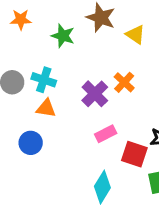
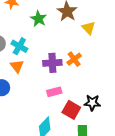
purple cross: (95, 94) -> (52, 63), turned 30
orange triangle: (46, 108) -> (17, 66), turned 32

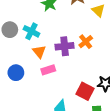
orange triangle: (17, 66) -> (39, 52), moved
pink rectangle: (54, 92) -> (48, 70), moved

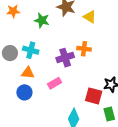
orange cross: (86, 42) -> (84, 49), turned -32
orange triangle: (39, 52) -> (28, 73), moved, turned -32

